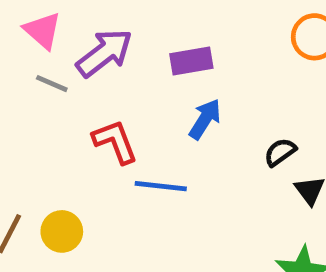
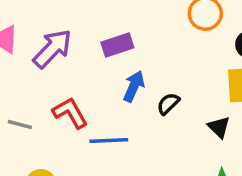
gray line: (52, 84) -> (20, 125), moved
black semicircle: (280, 152) -> (168, 104), moved

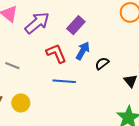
purple rectangle: (117, 45) -> (76, 25), turned -36
red L-shape: (70, 113) -> (56, 53), moved

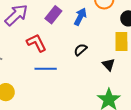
blue arrow: (83, 51) -> (80, 17), moved

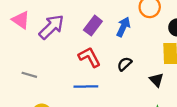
red L-shape: (36, 43) -> (89, 57), moved

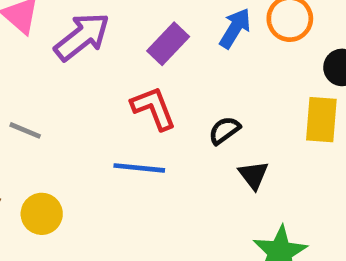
blue arrow: (123, 27) -> (235, 28), moved
black triangle: (156, 80) -> (253, 175), moved

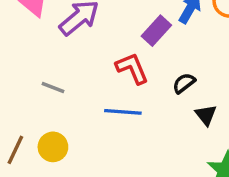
purple rectangle: (168, 44) -> (156, 31), moved
gray line: (25, 130) -> (53, 87), moved

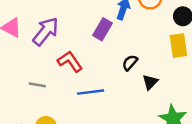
red L-shape: (132, 68) -> (70, 61), moved
black triangle: (206, 115) -> (150, 82), turned 35

